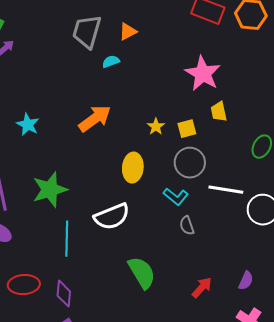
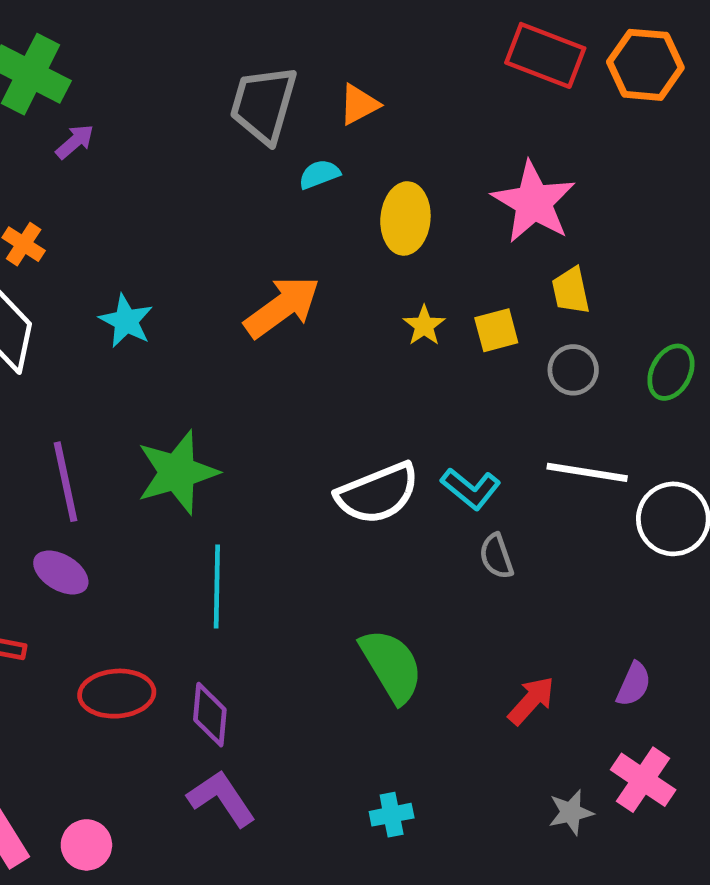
gray circle: (190, 163) -> (573, 370), moved, size x0.7
yellow ellipse: (133, 168) -> (405, 218), moved
white semicircle: (112, 217) -> (378, 493), moved

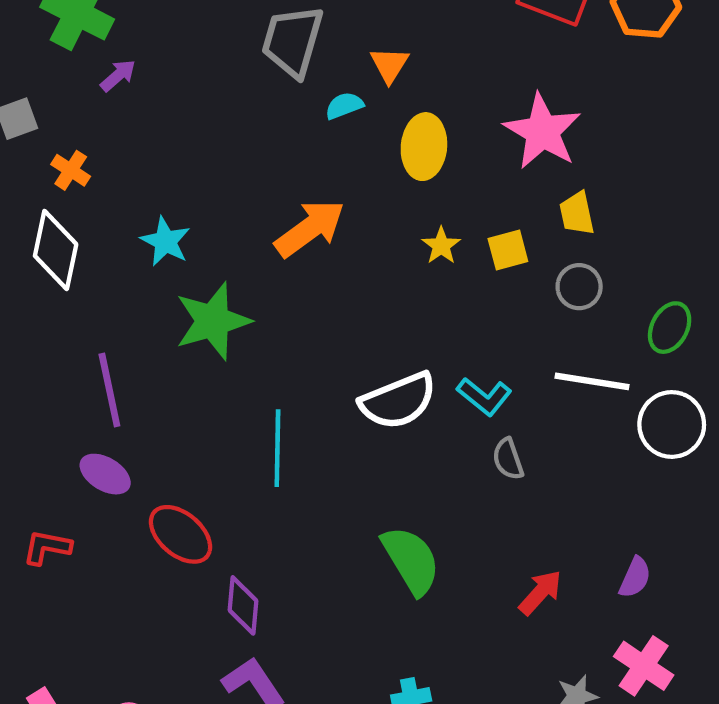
orange triangle: (359, 104) -> (389, 65), moved, turned -30
green ellipse: (671, 372) -> (670, 328), moved
green star: (177, 472) -> (213, 321), moved
cyan line: (217, 586) -> (277, 448), moved
red ellipse: (117, 694) -> (181, 534), moved, turned 44

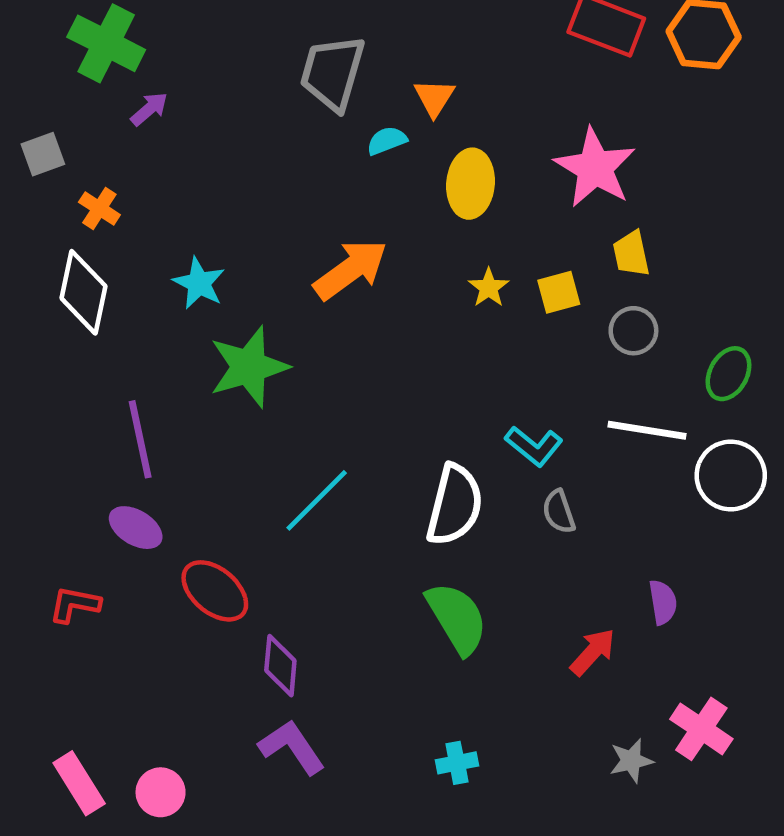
white semicircle: (398, 401) -> (455, 505), moved, turned -54
cyan line: (277, 448) -> (317, 500), turned 44
purple semicircle: (635, 577) -> (663, 602), moved, turned -33

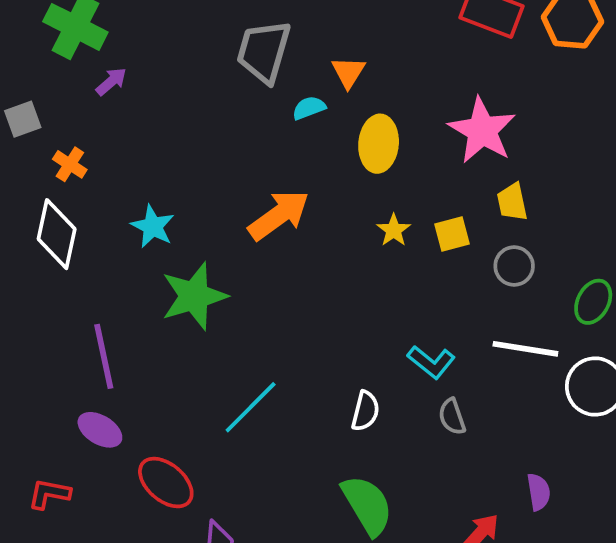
white semicircle: (455, 505) -> (365, 411), size x0.6

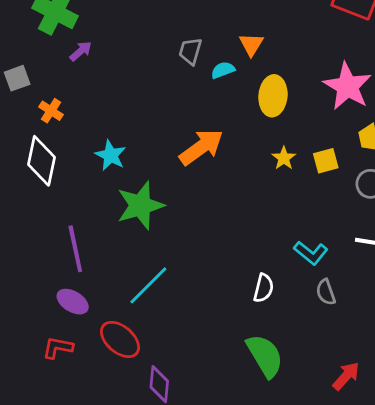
gray trapezoid: (264, 51) -> (190, 51), moved, size x0.6
cyan line: (251, 407) -> (148, 285), moved
red L-shape: (49, 494) -> (58, 348), moved

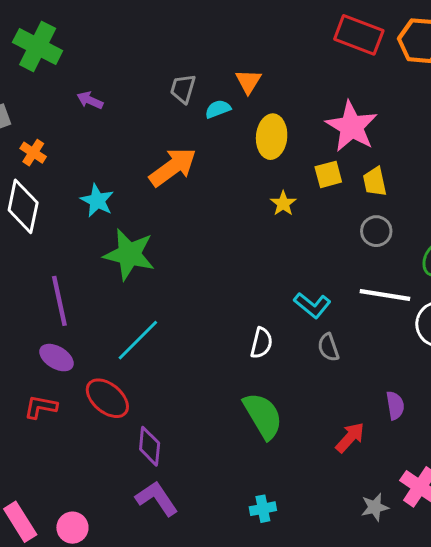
purple arrow: (81, 51) -> (90, 100), moved, turned -115
orange arrow: (201, 147) -> (173, 167), moved
yellow square: (326, 161) -> (328, 174), moved
green star: (140, 205) -> (129, 254), turned 30

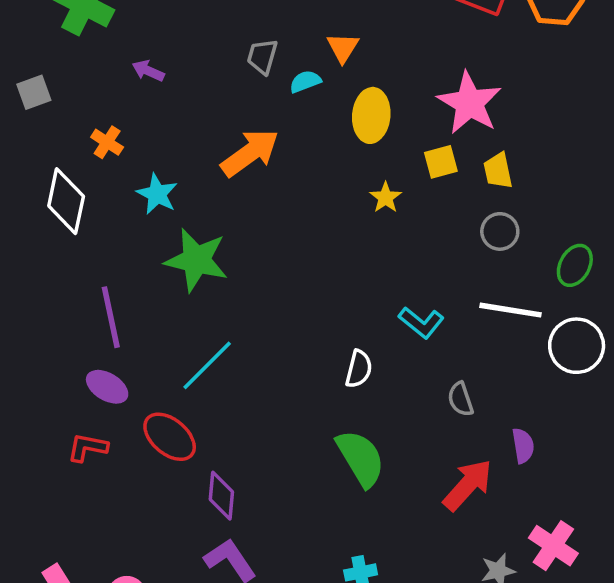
orange cross: (33, 153) -> (107, 142), moved
gray semicircle: (328, 347) -> (461, 399), moved
red arrow: (350, 437) -> (468, 485), size x1.4

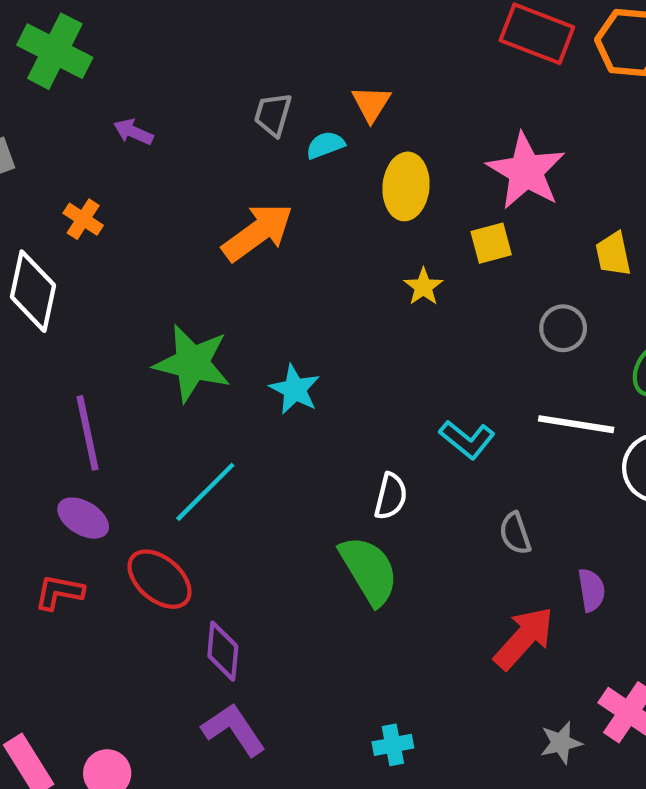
yellow trapezoid: (498, 171) -> (613, 254), moved
cyan star: (157, 194) -> (295, 389), moved
green semicircle: (361, 458) -> (369, 570), moved

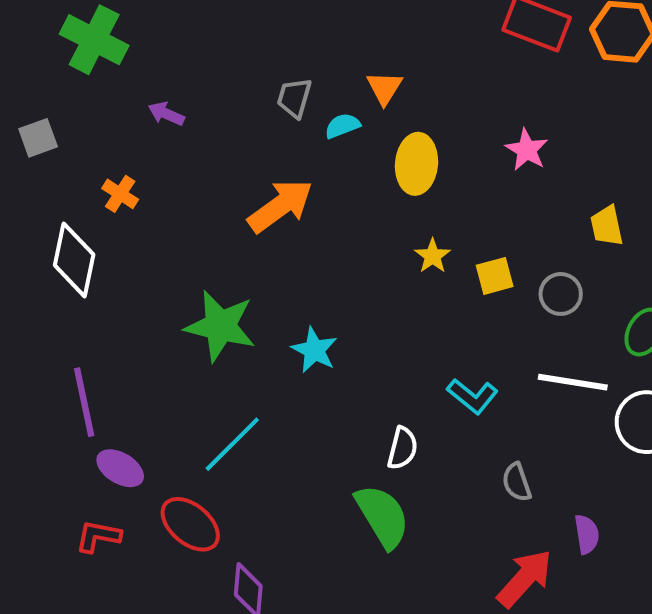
pink star: (526, 171) -> (527, 150), size x0.6
yellow square: (491, 243) -> (495, 276), moved
purple line: (88, 433) -> (84, 402), moved

